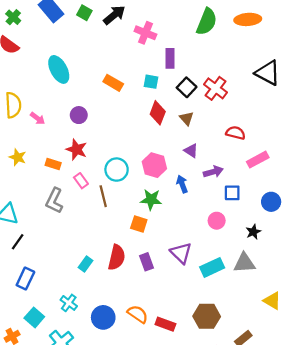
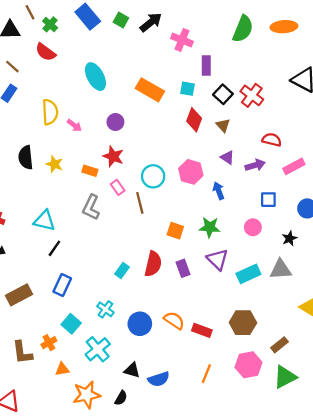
orange rectangle: (113, 83) -> (150, 90), size x1.4
purple arrow: (213, 172) -> (255, 165), moved
green star: (151, 200) -> (210, 227), moved

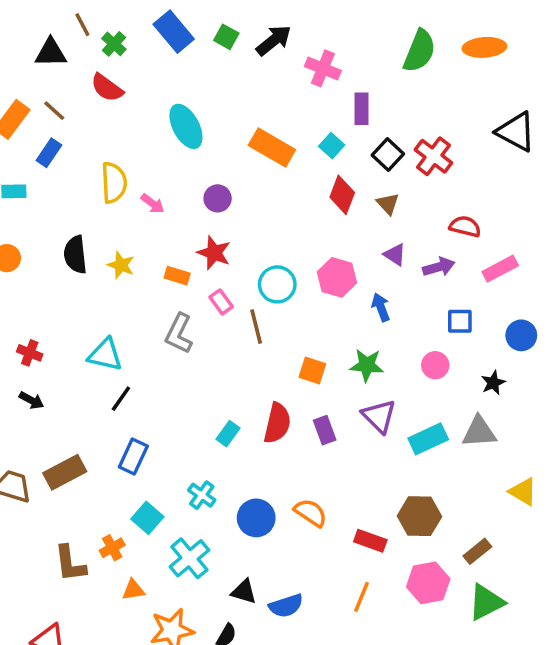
cyan square: (187, 89) -> (332, 146), turned 32
red rectangle: (202, 330) -> (370, 541), moved

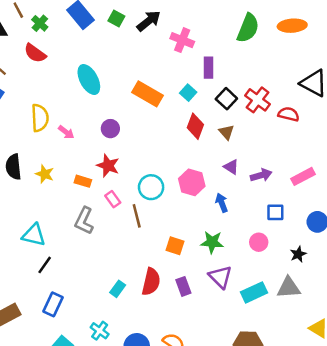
red semicircle: (465, 226) -> (289, 114), moved

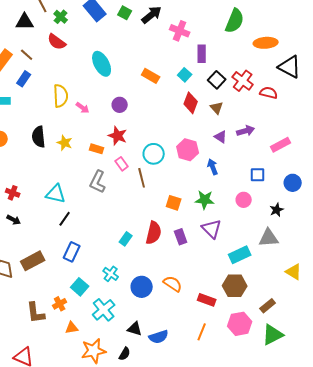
orange ellipse: (292, 26) -> (266, 43), moved
orange rectangle: (147, 94) -> (151, 76), size x0.7
purple arrow: (261, 175) -> (246, 131), moved
cyan rectangle: (254, 292) -> (240, 255), moved

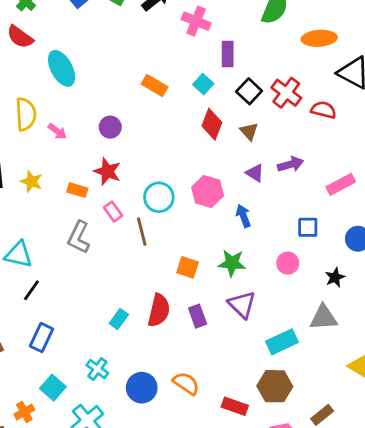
cyan ellipse: (102, 64) -> (62, 68), moved

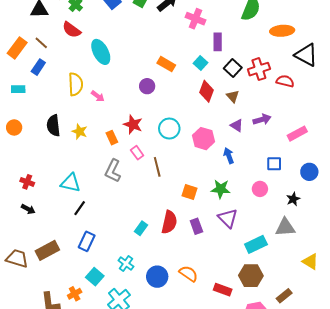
red cross: (286, 93) -> (259, 69), turned 35
purple circle: (110, 127) -> (147, 86), moved
orange rectangle: (77, 190) -> (112, 138), turned 48
cyan circle: (159, 197) -> (169, 129), moved

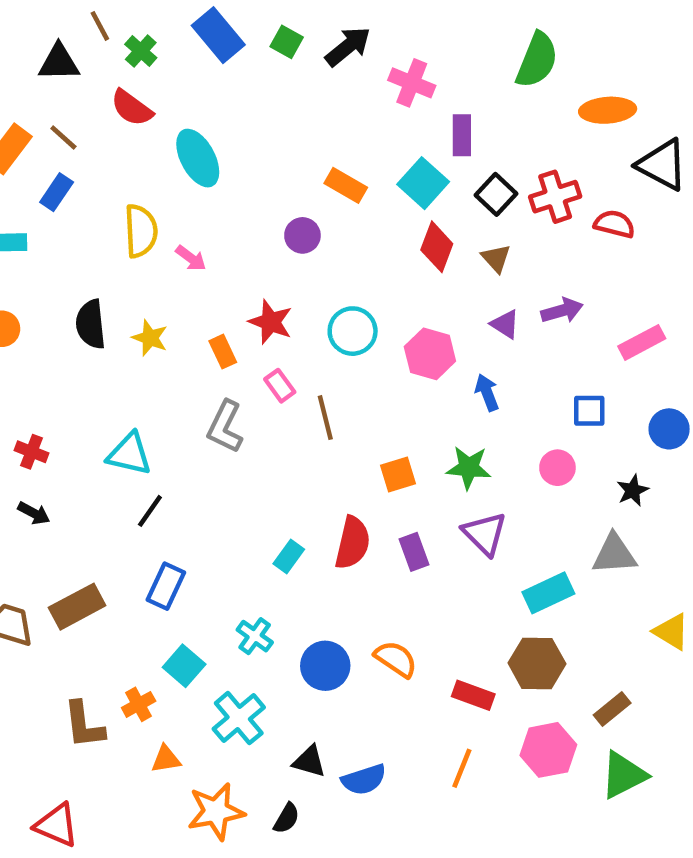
cyan square: (201, 63) -> (423, 183), size x1.5
orange square: (189, 192) -> (398, 474), turned -35

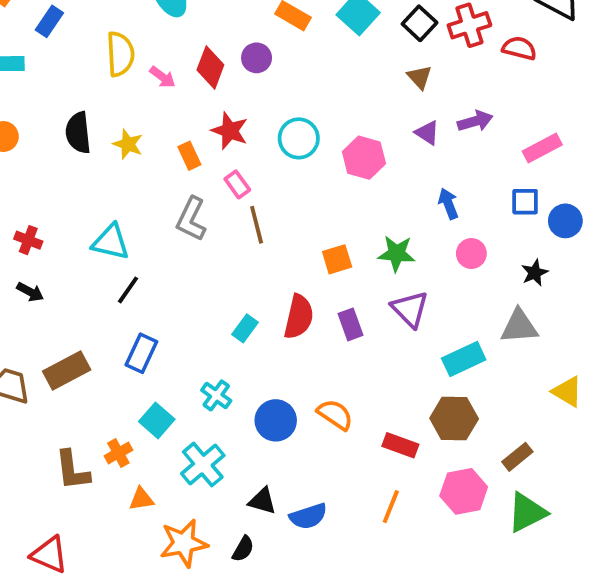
red diamond: (437, 247) -> (210, 67), moved
blue arrow: (487, 393) -> (448, 204), moved
blue square: (589, 411) -> (525, 202), moved
brown line: (325, 418) -> (257, 225), moved

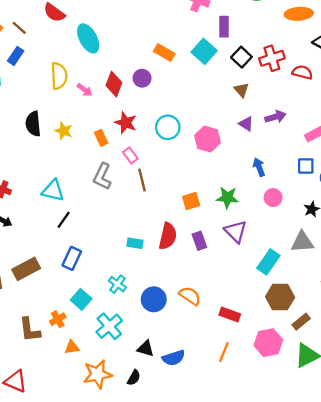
cyan rectangle: (245, 328) -> (135, 243), turned 63
cyan rectangle: (464, 359) -> (268, 262), turned -30
brown hexagon: (454, 418) -> (280, 297), moved

